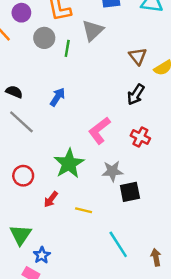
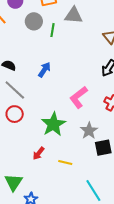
gray triangle: (93, 30) -> (73, 15), turned 48
gray star: (112, 171) -> (89, 131), turned -30
red circle: (23, 176) -> (15, 114), moved

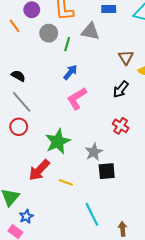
blue arrow: (44, 70) -> (70, 72), moved
pink L-shape: (79, 97) -> (77, 98), moved
red arrow: (39, 153) -> (39, 170), size x1.6

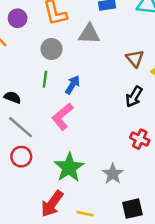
gray circle: (49, 33) -> (52, 49), moved
green line: (67, 44) -> (45, 79), moved
pink L-shape: (77, 98) -> (62, 117), moved
black square: (107, 171) -> (132, 209), moved

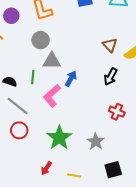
gray triangle: (89, 34) -> (52, 61), moved
green line: (45, 79) -> (33, 77), moved
blue arrow: (73, 85) -> (71, 79), moved
red arrow: (52, 204) -> (46, 168), size x0.6

